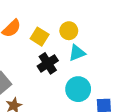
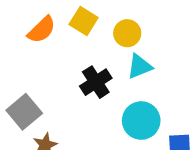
yellow square: (40, 37) -> (84, 21), moved

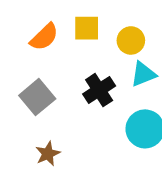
yellow square: (84, 21) -> (87, 28), turned -32
gray square: (24, 112) -> (37, 97), moved

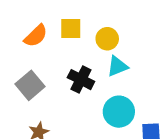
black cross: (99, 90) -> (81, 80), turned -30

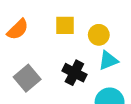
orange semicircle: (36, 36) -> (18, 29), moved

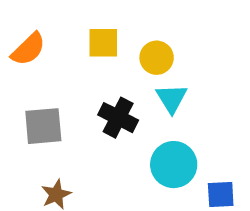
cyan triangle: (108, 61) -> (172, 98), turned -40
gray square: (27, 78) -> (43, 126), turned 35

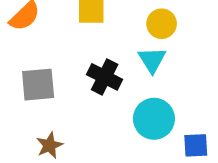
yellow circle: (157, 58) -> (162, 24), moved

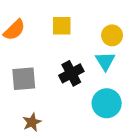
black cross: (105, 77) -> (71, 73), turned 35

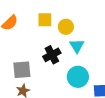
yellow circle: (112, 35) -> (66, 27), moved
gray square: (24, 79) -> (22, 70), moved

